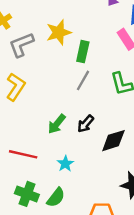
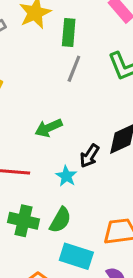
green arrow: (57, 124) -> (49, 128), turned 35
black arrow: (86, 124) -> (90, 156), moved

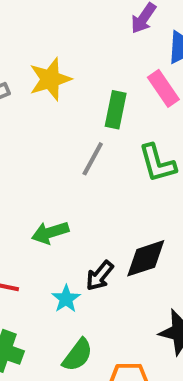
green rectangle: (69, 33) -> (116, 110), moved
green semicircle: (60, 220) -> (78, 355), moved

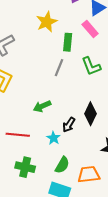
yellow star: (50, 79) -> (47, 22), moved
black diamond: (146, 258) -> (91, 114), turned -40

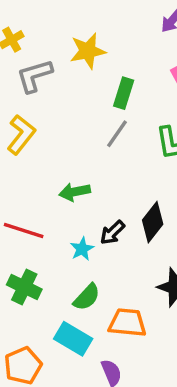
yellow star: (47, 22) -> (88, 51), moved
green rectangle: (68, 42) -> (124, 93), moved

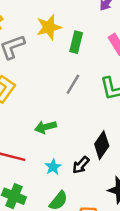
green rectangle: (124, 93) -> (76, 42), moved
black arrow: (112, 233) -> (81, 165), moved

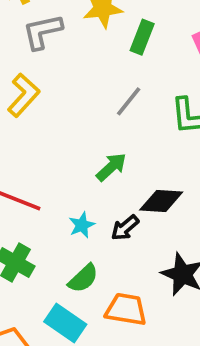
green arrow: (46, 127) -> (111, 167), moved, turned 145
black diamond: (102, 145) -> (161, 201), turned 52

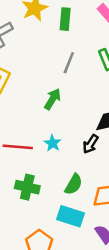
green arrow: (111, 167) -> (53, 99), moved
cyan star: (82, 225) -> (53, 143), moved

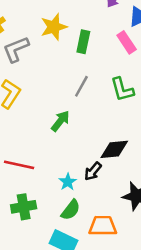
cyan star: (53, 143) -> (68, 182), moved
green cross: (27, 187) -> (24, 207), turned -30

